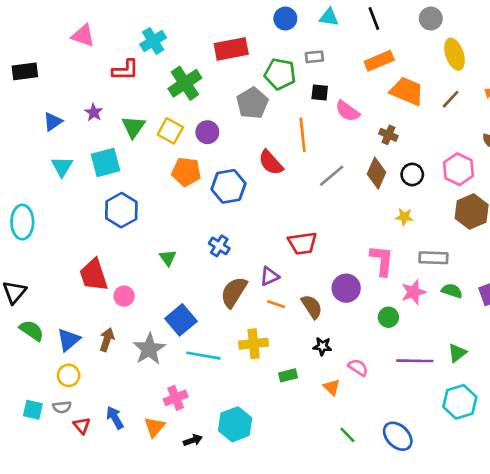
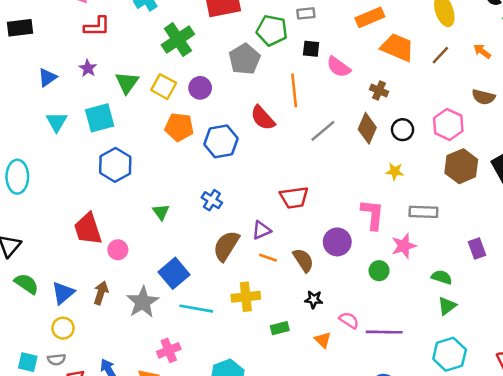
red L-shape: (125, 70) -> (97, 26), moved
green semicircle: (452, 291) -> (442, 277), moved
purple line: (415, 361) -> (384, 332), moved

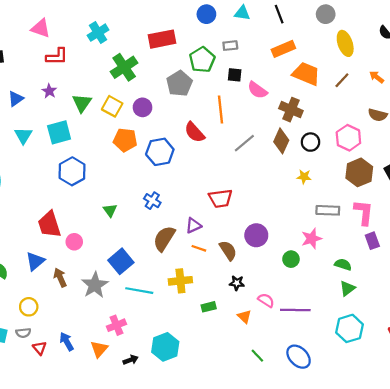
green pentagon: (272, 30) -> (202, 60), turned 30
brown cross: (379, 90) -> (291, 110), size x1.5
pink L-shape: (372, 215) -> (364, 213), moved
blue triangle: (63, 293) -> (35, 261), moved
brown arrow: (101, 293) -> (60, 278), turned -42

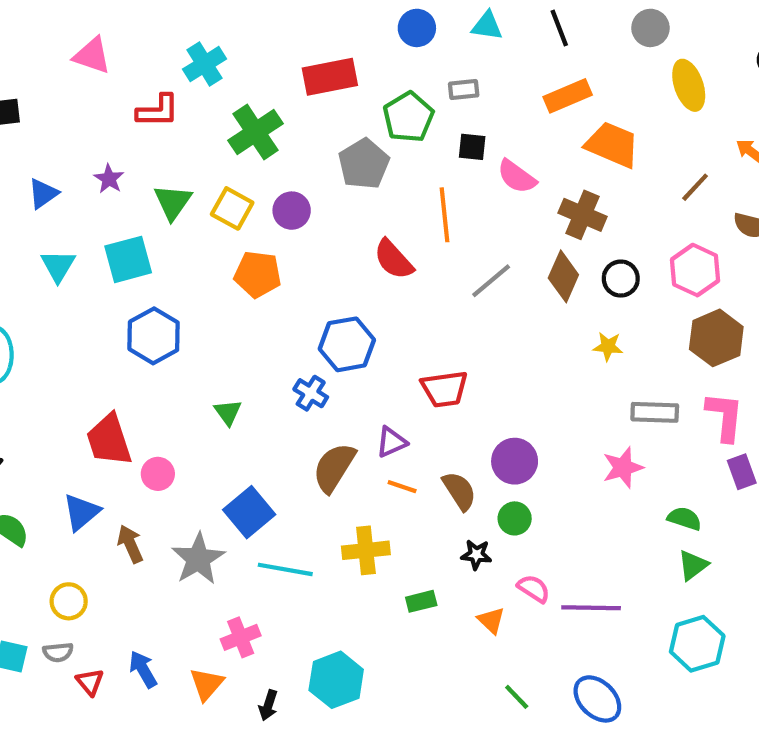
red L-shape: (57, 56) -> (158, 111), moved
brown line: (342, 80) -> (695, 187), moved
blue hexagon: (160, 152) -> (347, 344), moved
green circle: (291, 259) -> (515, 518), moved
black arrow: (131, 360) -> (268, 705), turned 128

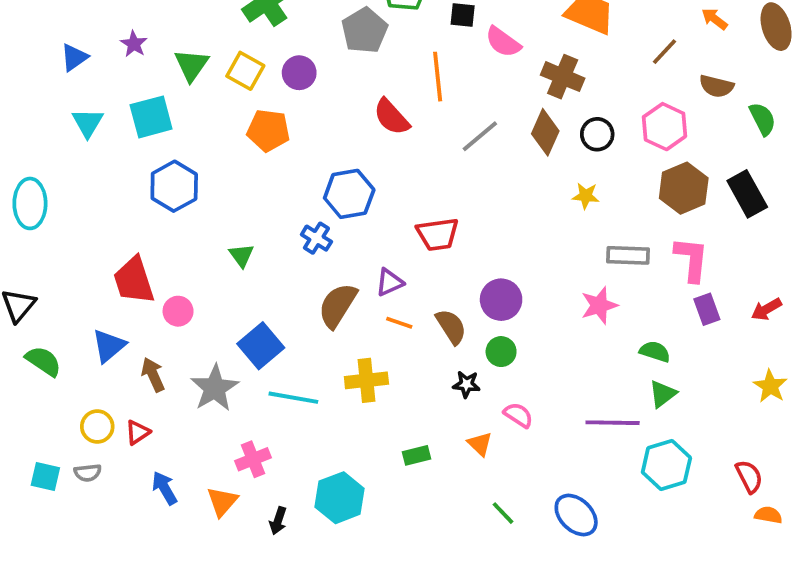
green rectangle: (421, 601) -> (416, 455), moved
purple line: (591, 608) -> (613, 423), moved
red triangle: (90, 682) -> (138, 432), moved, turned 36

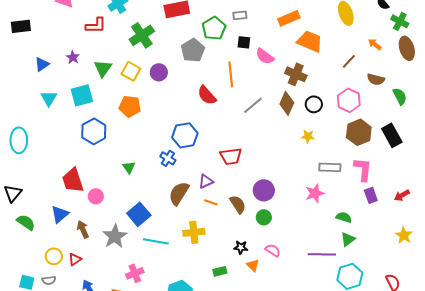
orange pentagon: (268, 130) -> (130, 106), moved
black star: (466, 384) -> (241, 247), moved

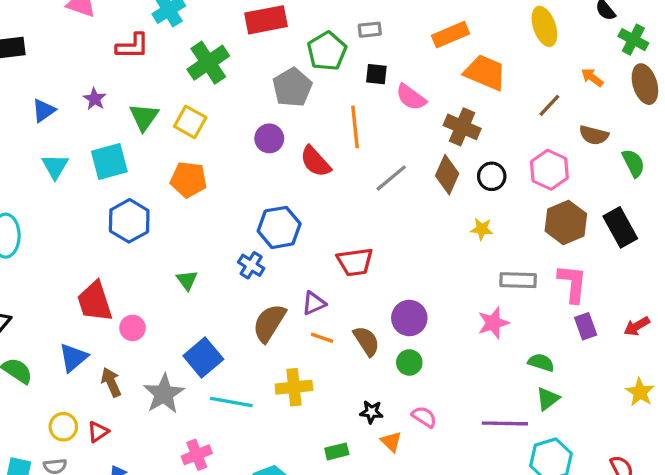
purple circle: (159, 72) -> (269, 138), moved

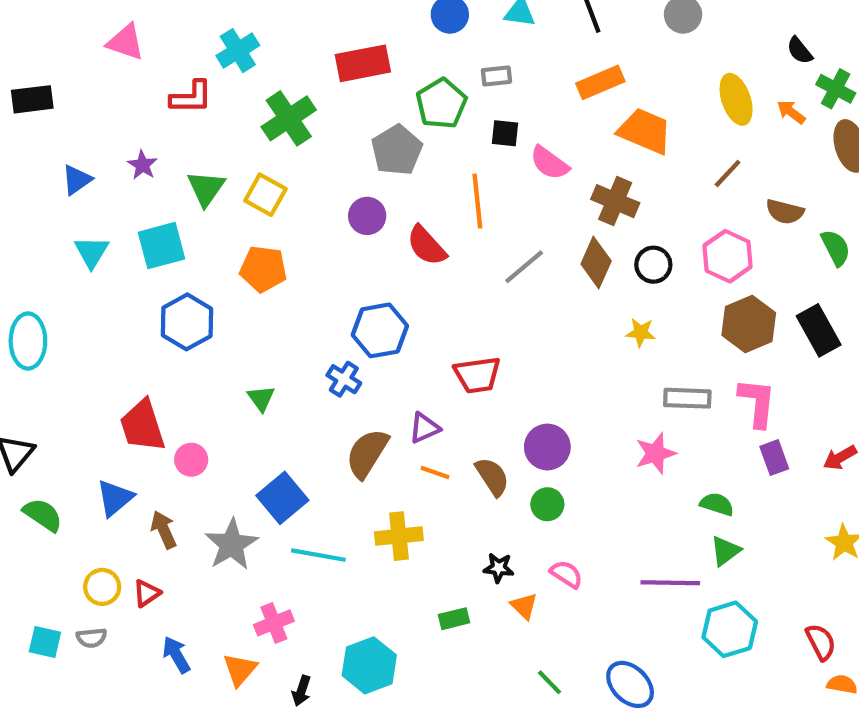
yellow ellipse: (544, 26) -> (736, 99), moved
orange arrow: (592, 77) -> (791, 112), moved

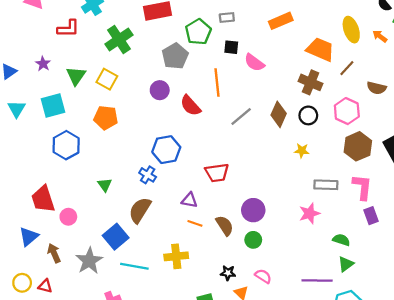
orange trapezoid: (645, 131) -> (320, 49), moved
brown cross: (615, 201) -> (310, 82), moved
purple triangle: (424, 428) -> (189, 200), turned 35
brown semicircle: (367, 453) -> (140, 210), moved
red triangle: (147, 593) -> (45, 286), turned 48

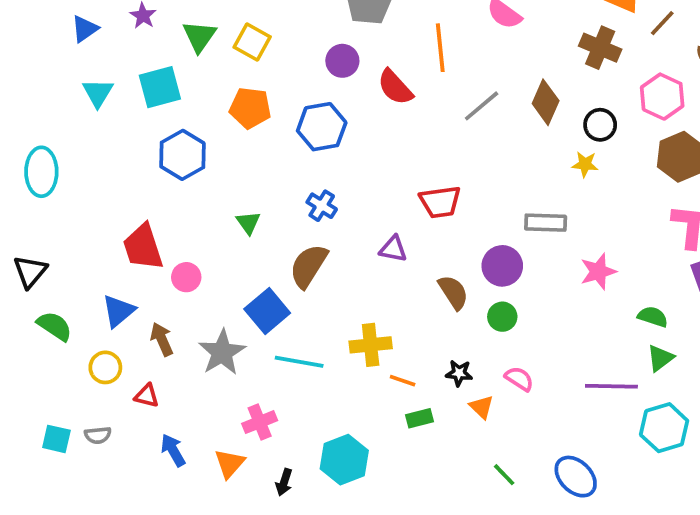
black circle: (308, 115) -> (600, 125), moved
blue hexagon: (166, 150) -> (322, 127), moved
gray rectangle: (326, 185) -> (546, 223), moved
orange line: (195, 223) -> (403, 381), moved
yellow circle: (22, 283) -> (105, 367), moved

